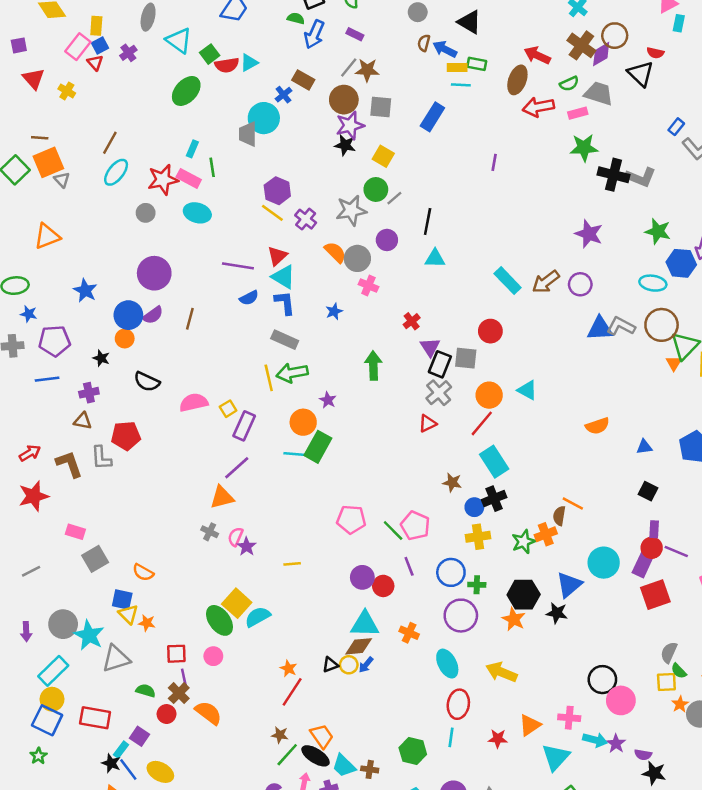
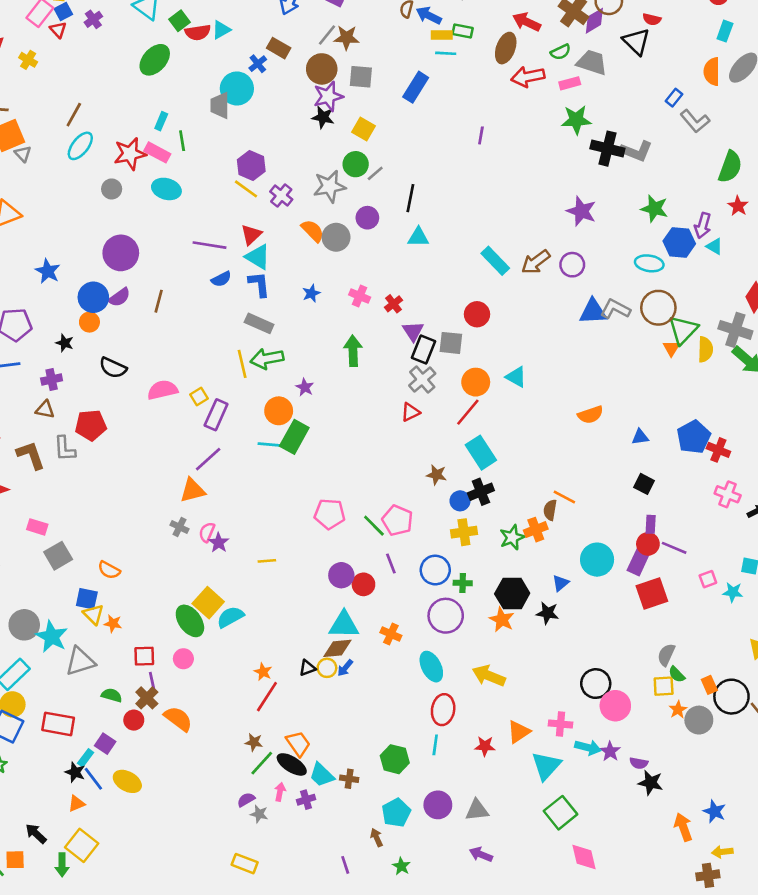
pink cross: (368, 286) -> (360, 296), moved
blue triangle: (569, 585) -> (561, 583), size x0.6

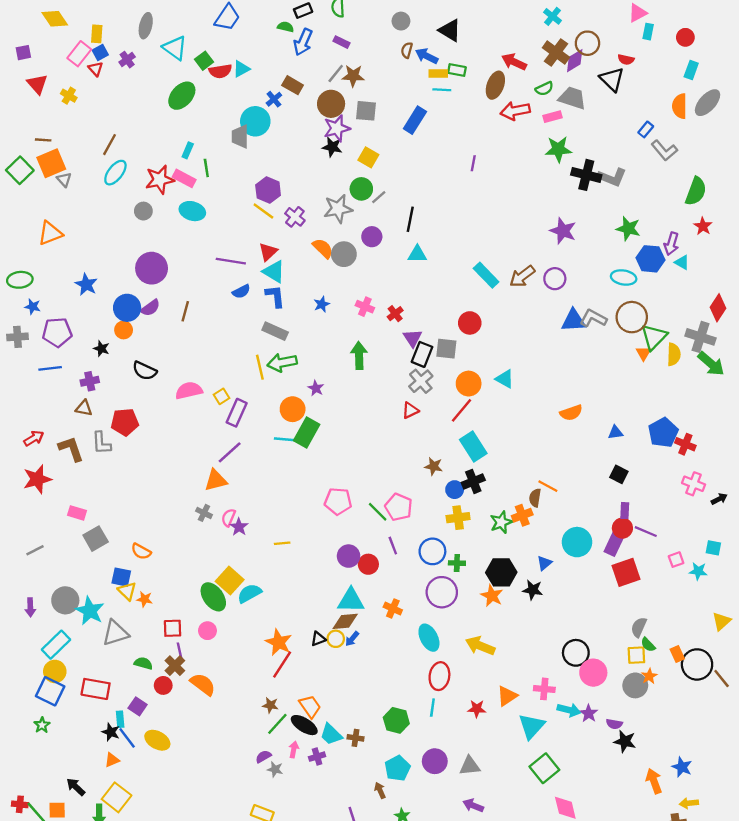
orange star: (263, 672) -> (279, 642), size x1.6
gray circle: (699, 720) -> (635, 685), moved
cyan rectangle: (86, 758) -> (120, 719), turned -42

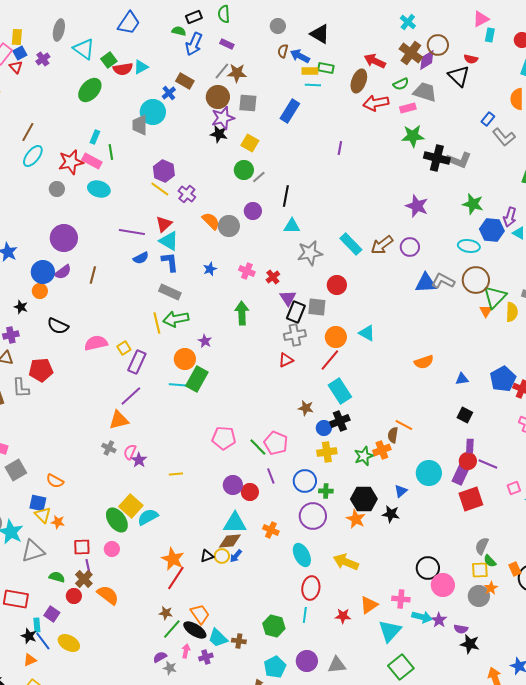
gray star: (338, 209) -> (310, 253), moved
gray cross: (421, 381) -> (295, 335), turned 30

